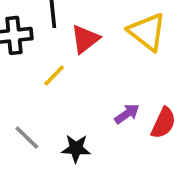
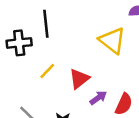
red triangle: (85, 39) -> (79, 79), moved

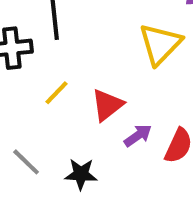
yellow triangle: (112, 40) -> (160, 44), turned 36

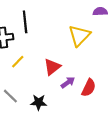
yellow line: (57, 93) -> (18, 62), moved

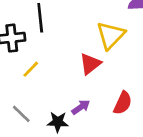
red triangle: (52, 67) -> (90, 64), moved
purple arrow: (68, 82) -> (81, 107), moved

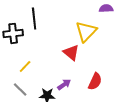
red triangle: (90, 64) -> (71, 52), turned -42
yellow line: (31, 69) -> (25, 66), moved

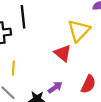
yellow line: (25, 66) -> (13, 68), turned -40

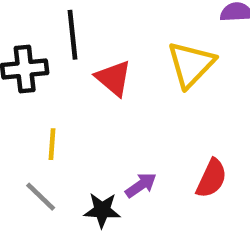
red triangle: (63, 53) -> (113, 78), moved

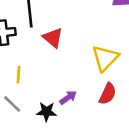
yellow triangle: (191, 64) -> (105, 58), moved

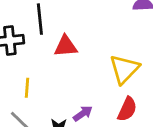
red triangle: (53, 38) -> (66, 46), turned -45

